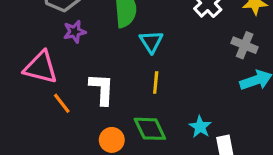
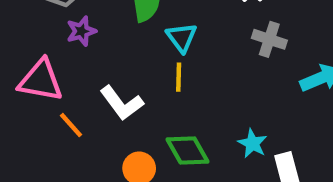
gray cross: (245, 45) -> (269, 39), moved
yellow line: (156, 82) -> (179, 77), moved
white L-shape: (102, 89) -> (122, 103), turned 144

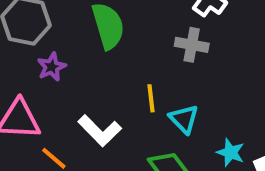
cyan triangle: (182, 37) -> (184, 119), moved
gray cross: (269, 39) -> (192, 45), moved

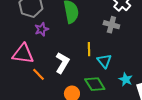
white L-shape: (100, 131) -> (62, 63), turned -110

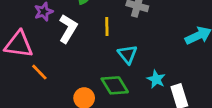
yellow line: (89, 49) -> (107, 27), moved
white L-shape: (62, 63) -> (68, 29), moved

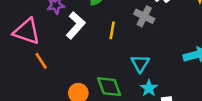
cyan triangle: (128, 54) -> (140, 63), moved

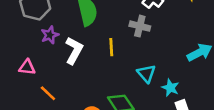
pink triangle: (27, 31) -> (27, 67), size x0.6
cyan star: (149, 88) -> (170, 88), moved

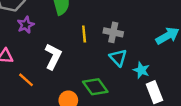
gray cross: (140, 26) -> (113, 32), moved
white L-shape: (74, 50) -> (53, 56), moved

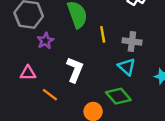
yellow line: (84, 34) -> (103, 34), moved
cyan triangle: (118, 58) -> (127, 67), moved

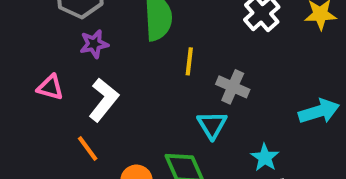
white L-shape: (75, 70) -> (104, 100), moved
orange line: (50, 95) -> (88, 149), moved

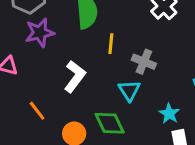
purple star: (94, 44) -> (40, 33), size x1.4
white L-shape: (104, 100) -> (75, 76), moved

